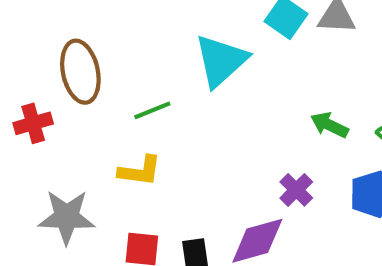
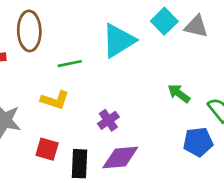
purple cross: (296, 190) -> (108, 120), moved

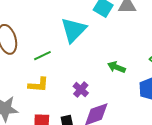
green arrow: (179, 93) -> (116, 67), moved

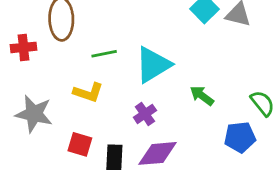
cyan triangle: (74, 30) -> (153, 65), moved

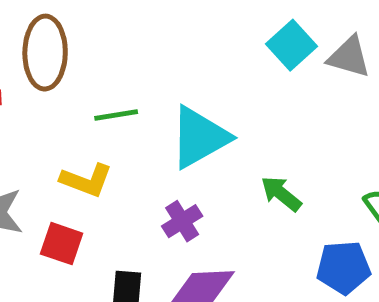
red square: (80, 144) -> (62, 244), moved

